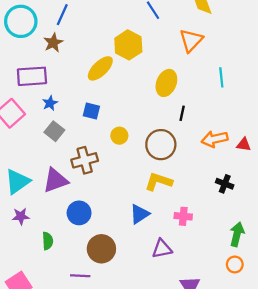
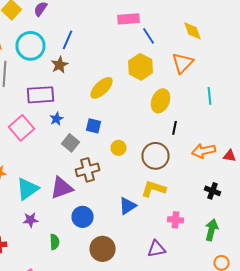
yellow hexagon: (128, 45) -> (140, 67), moved
gray square: (54, 131) -> (70, 143), moved
blue triangle: (140, 214) -> (128, 206), moved
green arrow: (237, 234) -> (212, 230), moved

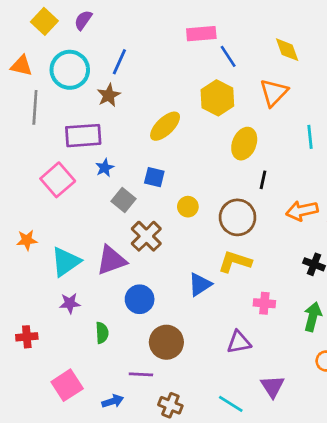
brown cross: (88, 170) -> (146, 236), turned -30

